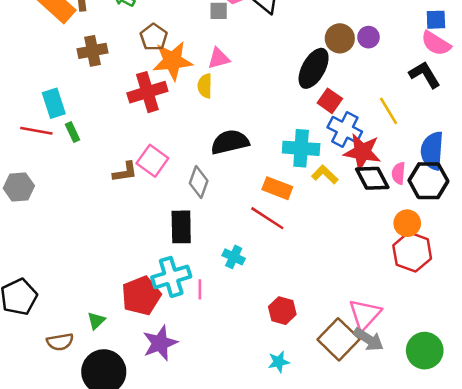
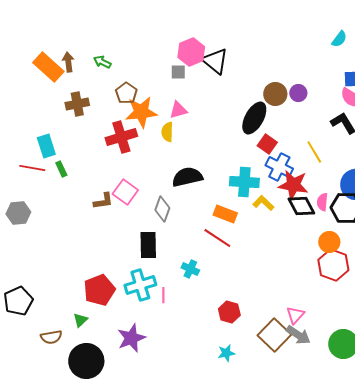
red pentagon: (141, 296) -> (99, 290), moved
pink triangle: (365, 314) -> (295, 315), size x0.7

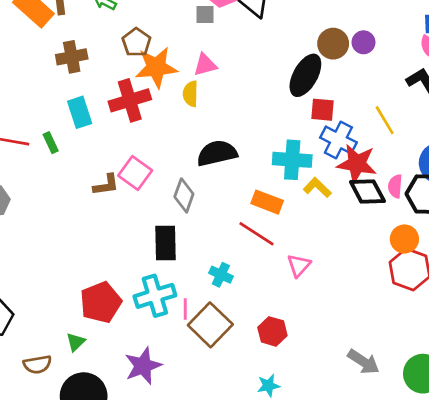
red square: (267, 144) -> (323, 110), turned -30
cyan rectangle: (46, 146) -> (80, 112), moved
pink triangle: (295, 315) -> (299, 265), moved
brown square: (274, 335) -> (210, 325), moved

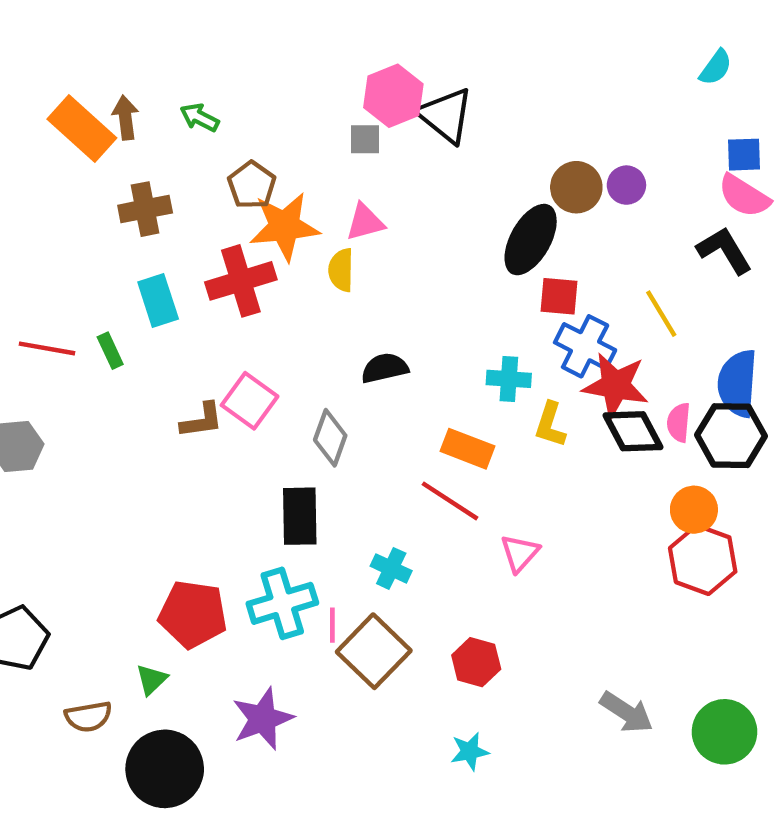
black semicircle: (217, 153) -> (385, 368), size x0.7
cyan cross: (292, 160) -> (509, 379), size x0.7
yellow L-shape: (317, 188) -> (550, 425), turned -116
red pentagon: (101, 302) -> (193, 614), turned 30

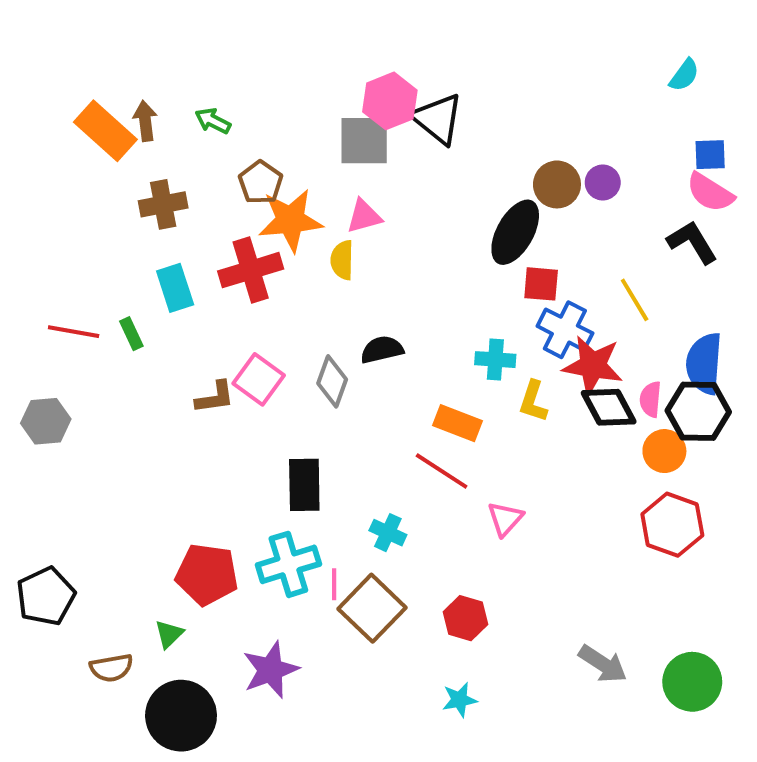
gray square: (365, 139) -> (364, 141), size x1.8
gray diamond: (330, 438) -> (332, 381), moved
orange circle: (694, 510) -> (664, 451), moved

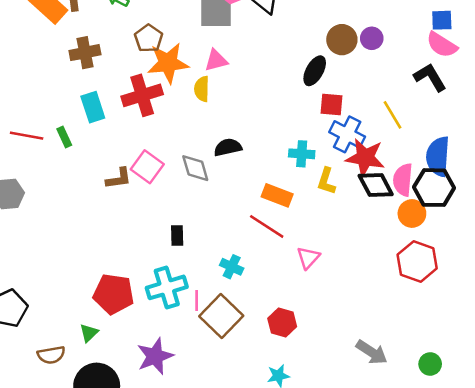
black ellipse: (515, 232) -> (315, 71), size x0.7
gray diamond: (332, 381) -> (195, 168), turned -36
pink semicircle: (650, 399) -> (403, 180), size x1.4
black rectangle: (304, 485) -> (177, 236), size x0.6
green circle: (692, 682) -> (430, 364), size x0.6

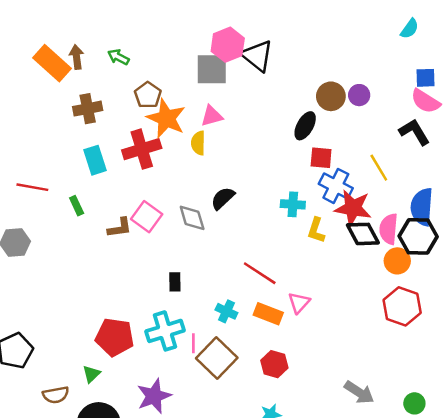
orange star: (168, 63) -> (166, 118), turned 30
green rectangle: (64, 137) -> (77, 206), moved
black semicircle: (228, 147) -> (223, 198), turned -30
orange rectangle: (277, 195) -> (268, 314), moved

